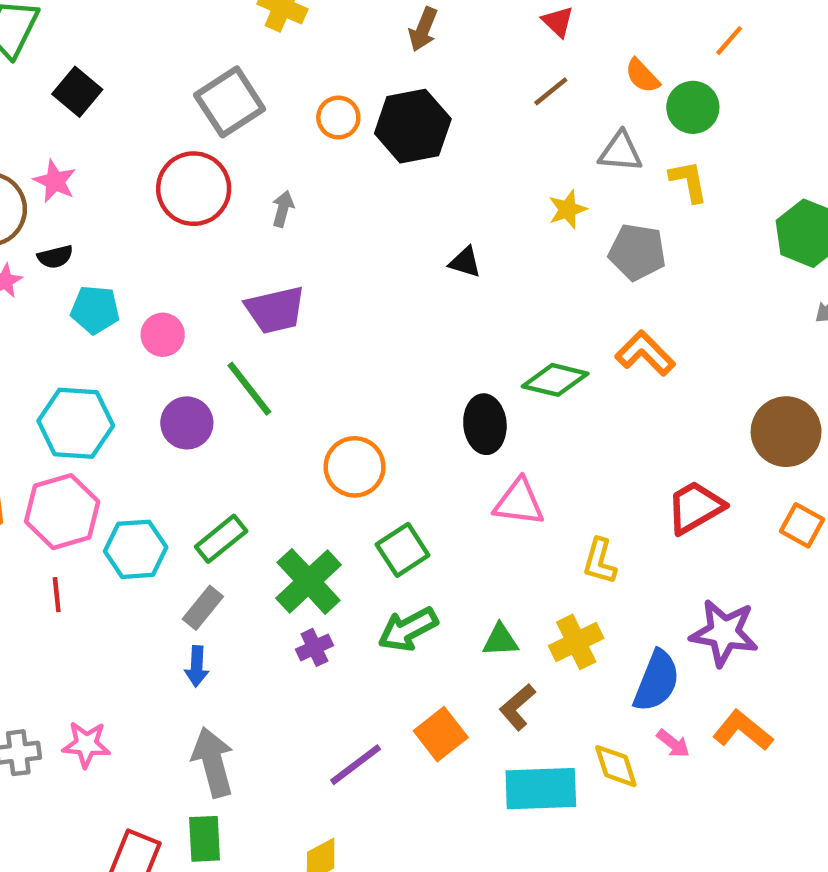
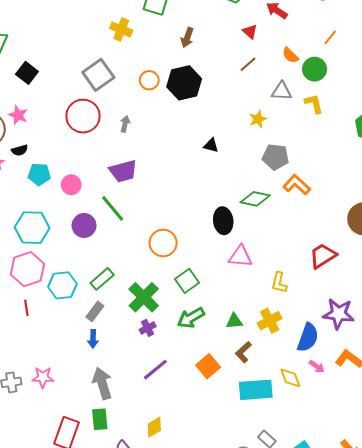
gray pentagon: (637, 252) -> (275, 157), moved
purple line: (356, 765) -> (155, 370), moved

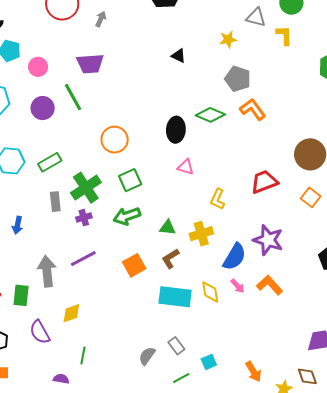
pink triangle: (240, 257) -> (186, 167), size x0.7
gray rectangle: (95, 311) -> (55, 202), moved, turned -54
blue arrow: (93, 339) -> (17, 225), moved
gray arrow: (102, 383) -> (47, 271), moved

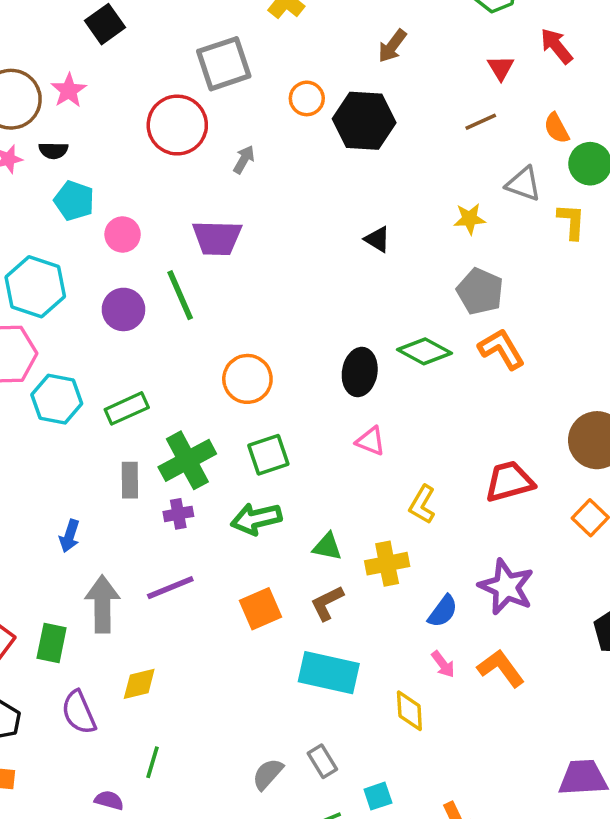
blue arrow: (17, 225) -> (70, 536), moved
blue semicircle: (235, 257) -> (443, 611), size x0.7
yellow diamond: (210, 292) -> (409, 711), moved

